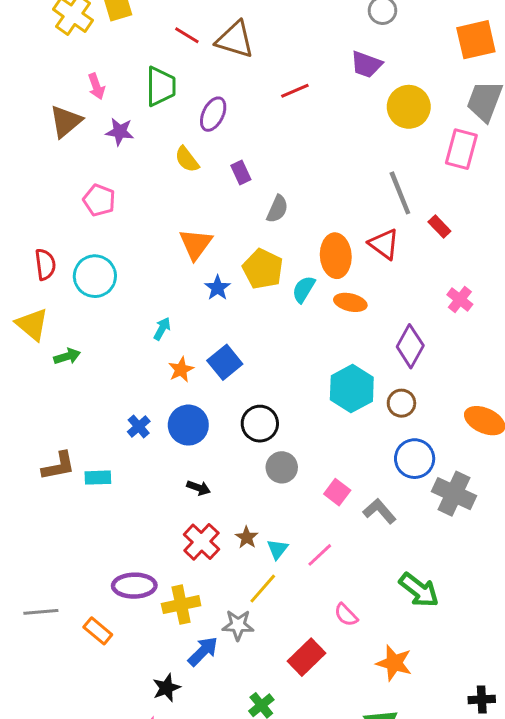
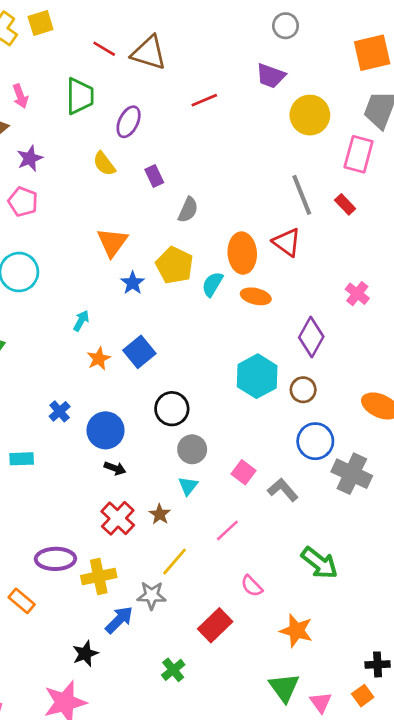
purple star: (120, 132) -> (30, 158), moved, turned -30
red rectangle: (439, 226) -> (345, 204), moved
blue circle: (188, 425) -> (106, 430), moved
cyan triangle: (277, 549) -> (188, 486), moved

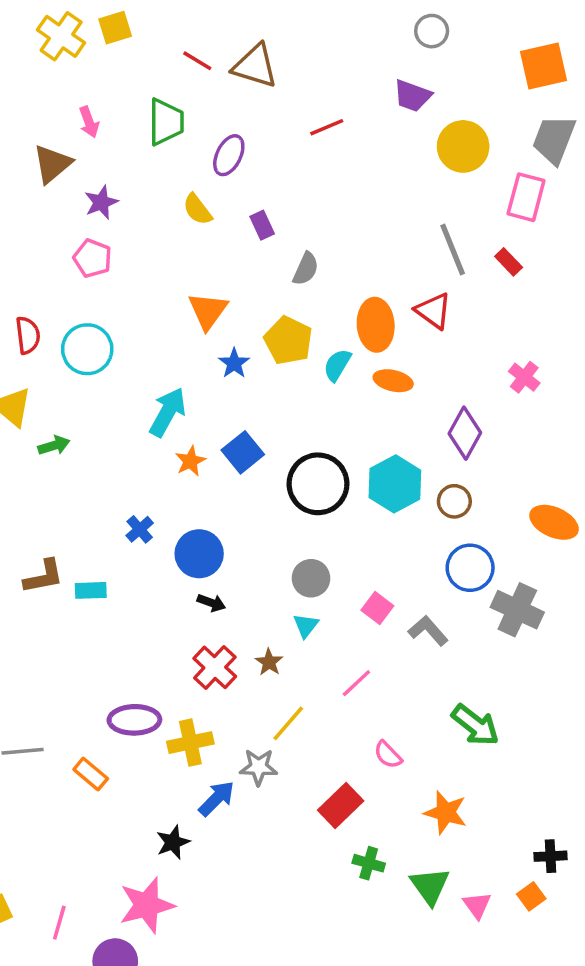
cyan arrow: (81, 321) -> (168, 412), size x1.8
black circle: (172, 409) -> (318, 484), moved, size x1.4
green cross: (173, 670) -> (369, 863), moved, turned -35

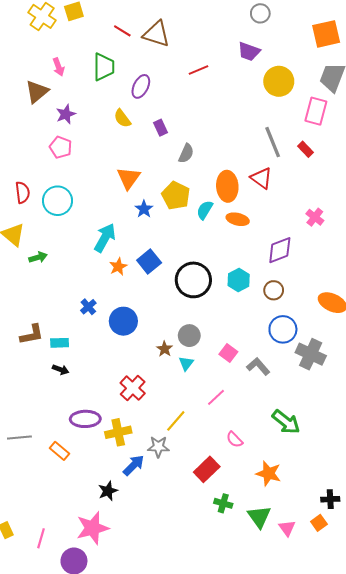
purple diamond: (465, 433) -> (280, 250), turned 40
cyan hexagon: (395, 484) -> (239, 280), size x0.7
black arrow: (211, 603) -> (61, 370), moved
brown star: (269, 662) -> (165, 349), moved

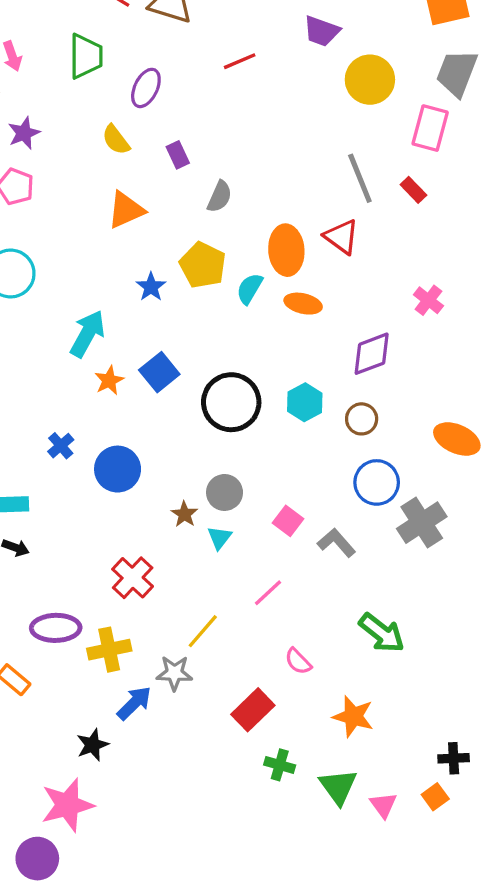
orange triangle: (129, 178) -> (126, 210), moved, turned 30
gray cross: (311, 354) -> (422, 523), turned 32

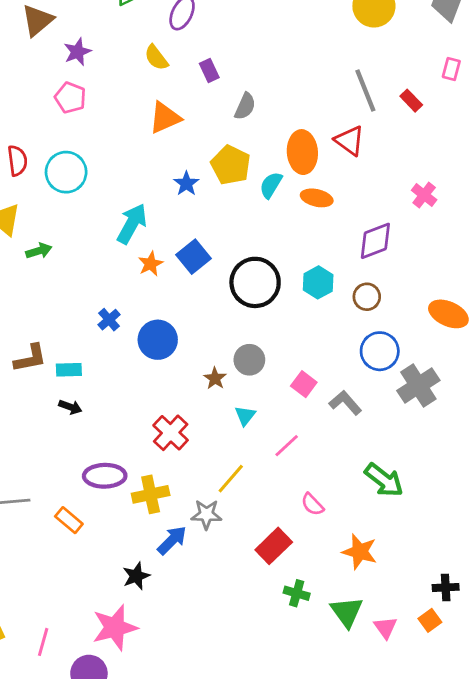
pink rectangle: (430, 128) -> (451, 69), moved, size x0.6
cyan triangle: (220, 538) -> (245, 416), moved

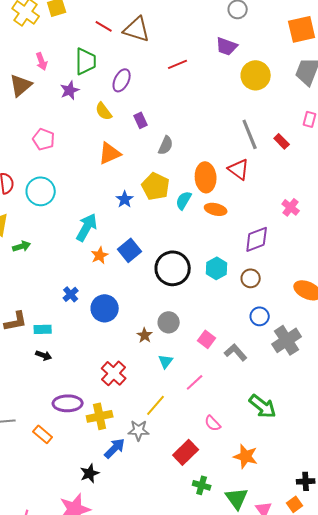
purple star: (78, 52) -> (70, 90), moved
blue circle: (380, 351) -> (260, 316), size x0.7

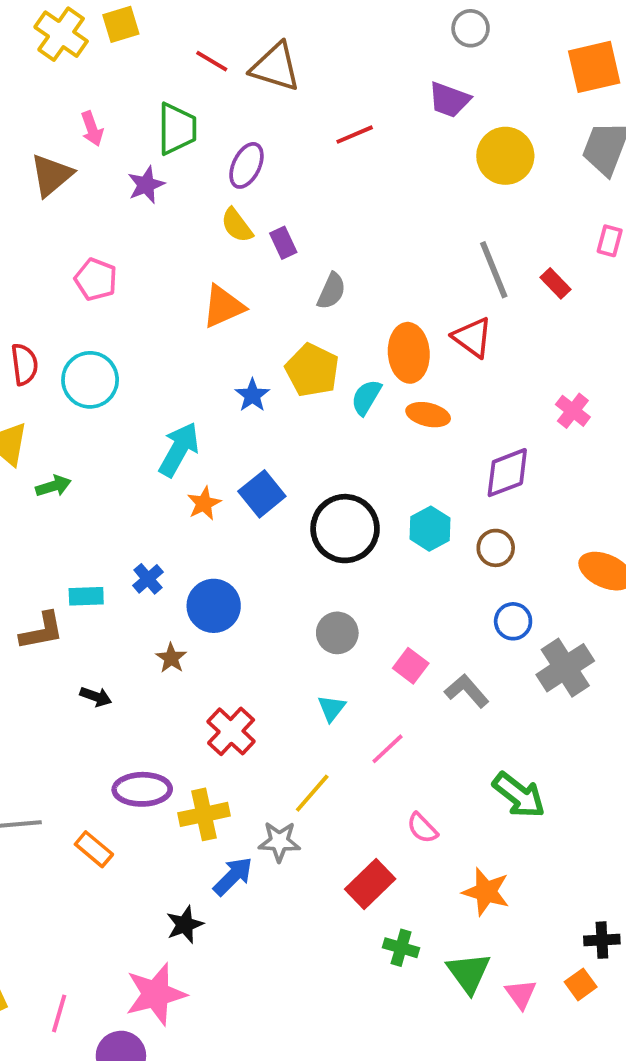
yellow semicircle: (104, 111) -> (237, 225), moved
cyan rectangle: (43, 329) -> (86, 596), moved
brown star: (145, 335) -> (171, 658), moved

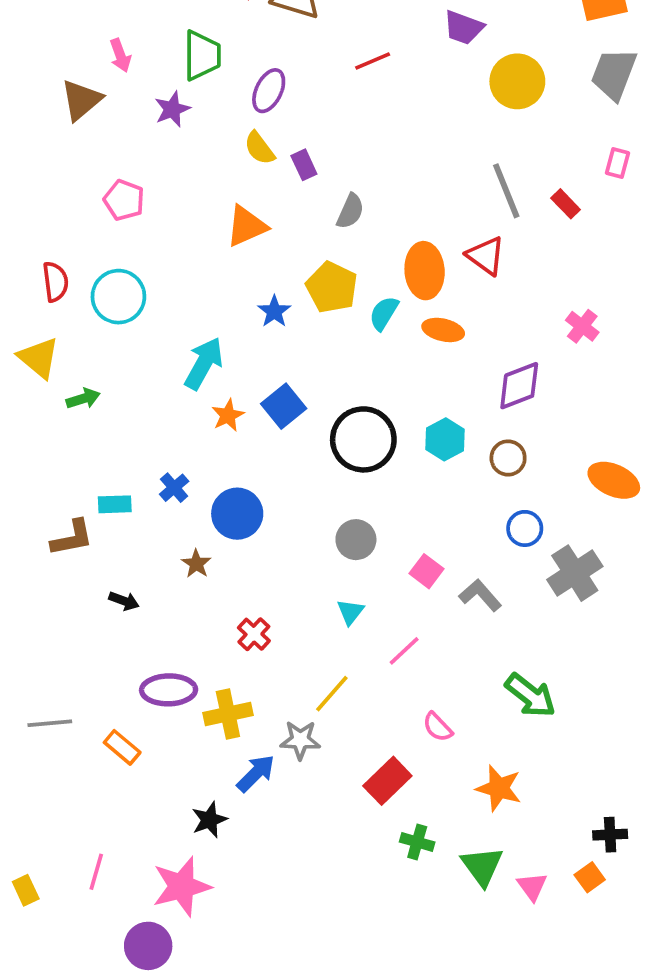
red cross: (231, 731) -> (254, 634), size x0.7
pink line: (59, 1013) -> (96, 872), moved

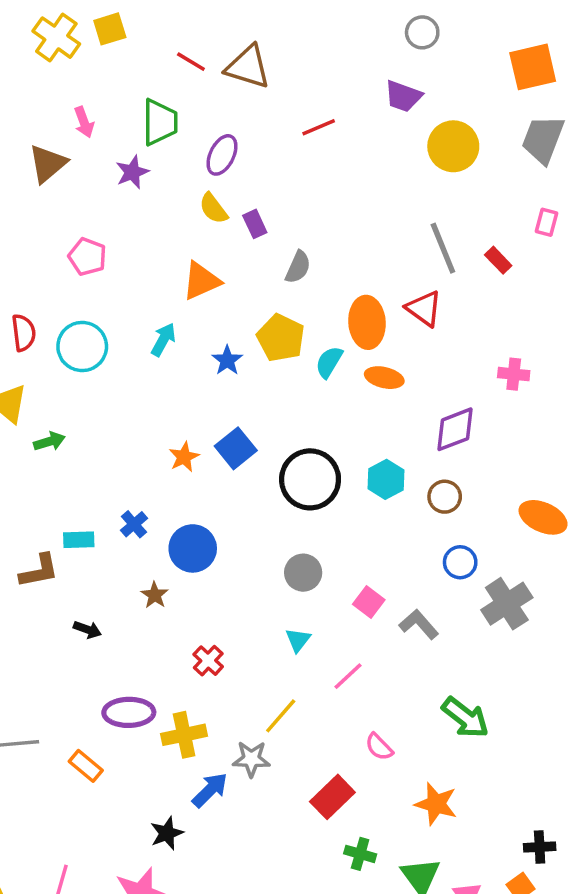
pink cross: (582, 326) -> (514, 374), turned -32
cyan arrow: (204, 363) -> (163, 340), moved, size x0.7

